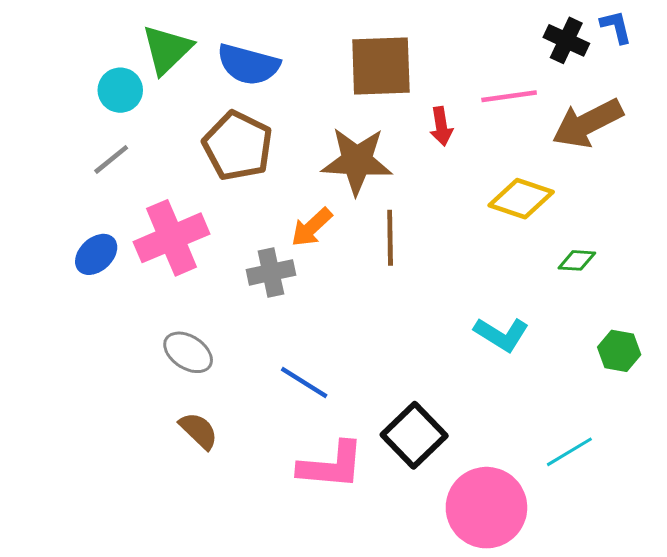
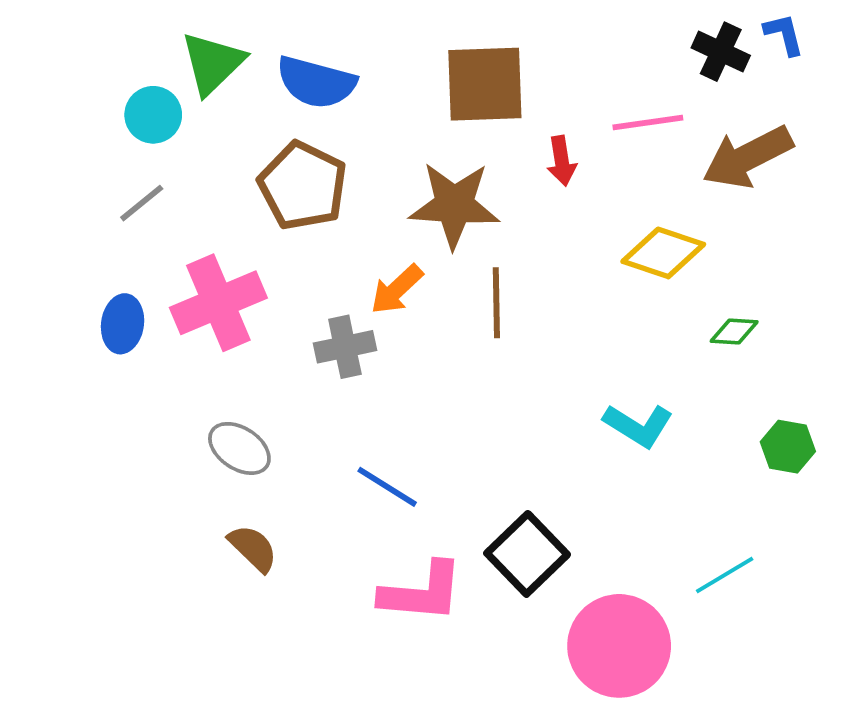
blue ellipse: (96, 254) -> (123, 324), turned -39

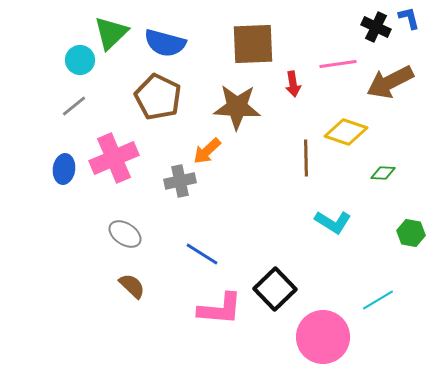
brown line: (496, 303) -> (306, 158), moved

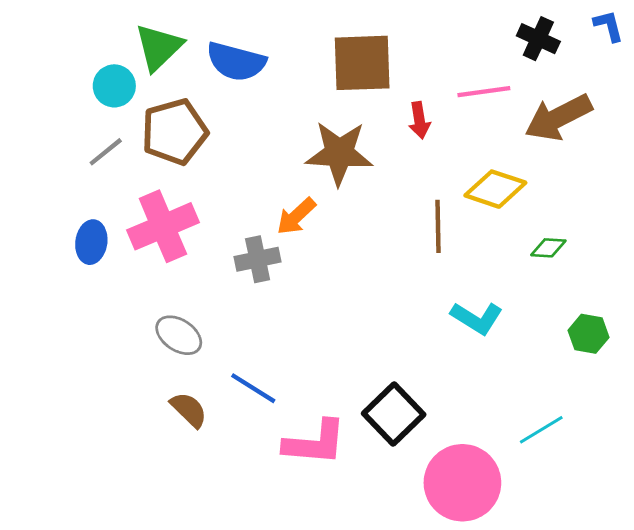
blue L-shape: (409, 18) -> (609, 26), moved
brown pentagon: (158, 97) -> (174, 132), moved, turned 30
blue line: (202, 254) -> (253, 388), moved

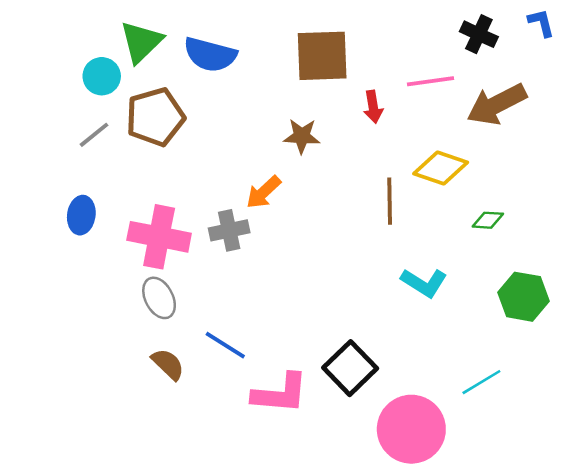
brown star: (339, 153) -> (302, 136), size x0.6
pink cross: (163, 226) -> (159, 237), moved, turned 34
green hexagon: (588, 334) -> (523, 297), size x1.4
gray ellipse: (179, 335) -> (159, 298), turned 30

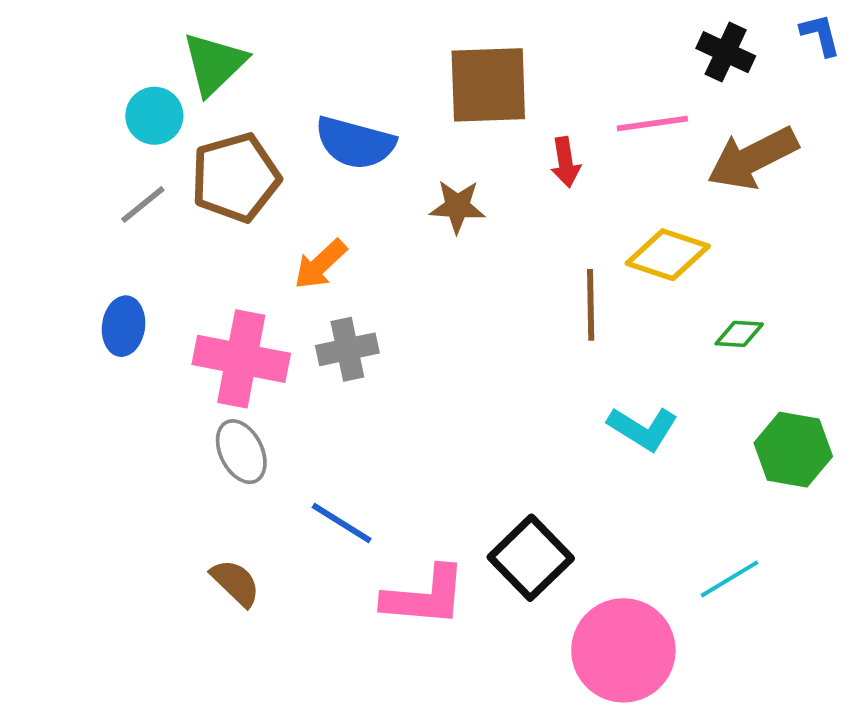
blue semicircle: (210, 55) -> (355, 143), moved
orange arrow: (264, 192) -> (320, 264), moved
brown semicircle: (168, 364) -> (235, 583), moved

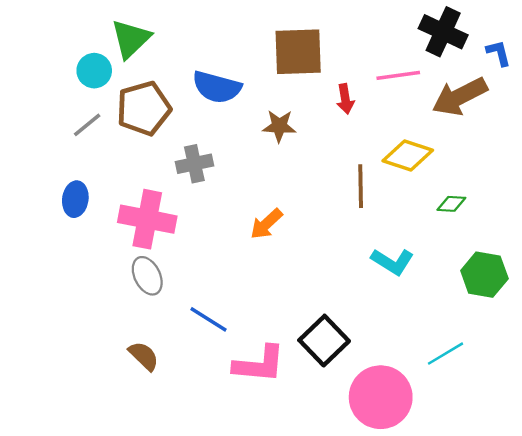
blue L-shape: (820, 35) -> (499, 53), moved
black cross: (726, 52) -> (443, 32), size x1.4
orange arrow: (320, 264) -> (266, 224), moved
gray cross: (347, 349) -> (194, 164), moved

